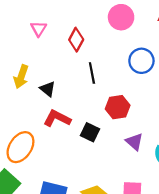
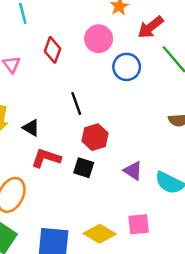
red diamond: (76, 40) -> (53, 50), moved
blue circle: (141, 61) -> (127, 67), moved
red hexagon: (118, 107) -> (95, 137), moved

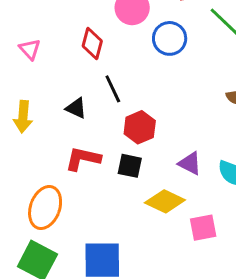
red diamond: (53, 50) -> (92, 44), moved
black triangle: (31, 128) -> (76, 108), moved
yellow diamond: (100, 234) -> (165, 201), moved

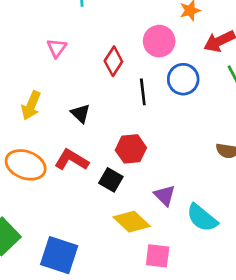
black line: (113, 89) -> (143, 92), moved
orange ellipse: (45, 207) -> (26, 165), moved, turned 72

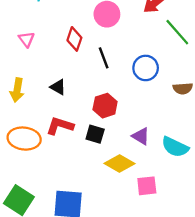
blue circle: (183, 79) -> (146, 68), moved

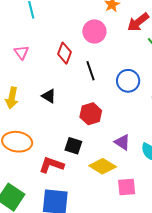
red L-shape: (60, 126) -> (51, 165), moved
black square: (95, 134) -> (73, 146), moved

